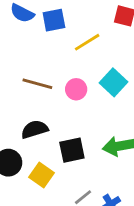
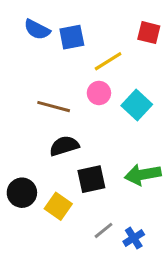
pink circle: (76, 89) -> (99, 93), moved
black semicircle: (35, 129) -> (64, 146), moved

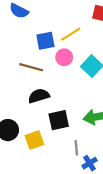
blue square: (72, 37) -> (45, 41), moved
yellow square: (58, 206) -> (34, 140), turned 36
gray line: (104, 230) -> (76, 148), moved, turned -56

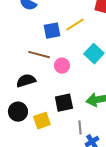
pink circle: (64, 57) -> (62, 66), moved
black semicircle: (39, 96) -> (26, 81), moved

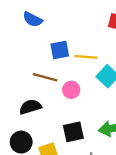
yellow line: (75, 25) -> (86, 57), moved, turned 36

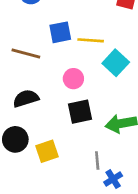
brown line: (45, 77) -> (26, 53), moved
black square: (73, 132) -> (80, 112), moved

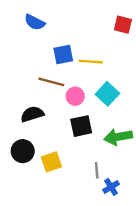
brown line: (26, 53) -> (51, 82), moved
cyan square: (116, 63) -> (107, 94), moved

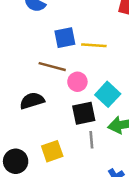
cyan square: (107, 94) -> (108, 94), moved
black circle: (23, 151) -> (16, 161), moved
gray line: (97, 170) -> (91, 140), moved

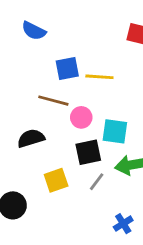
cyan square: (108, 94) -> (115, 131), turned -35
gray line: (91, 140) -> (97, 182), turned 42
yellow square: (52, 151) -> (56, 180), moved

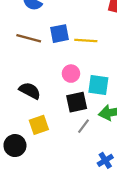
brown line: (53, 101) -> (29, 38), moved
black semicircle: (31, 138) -> (30, 91), turned 45
yellow square: (56, 180) -> (39, 125), moved

